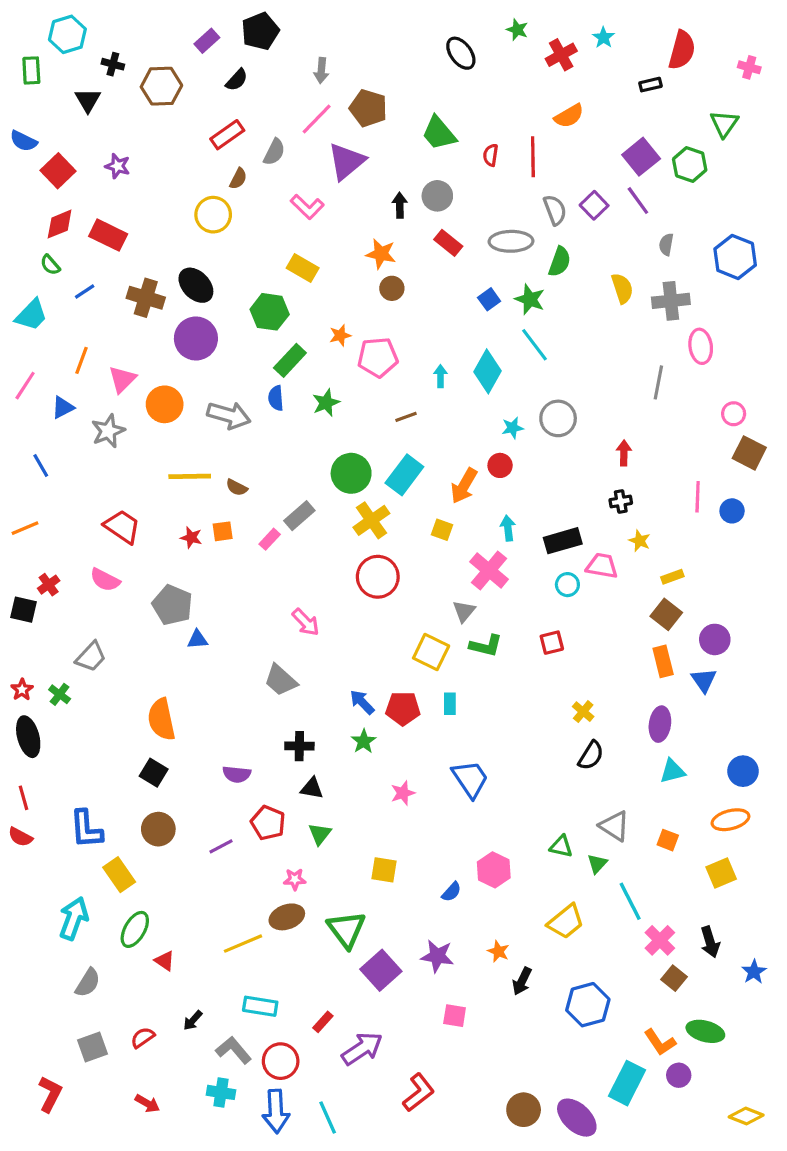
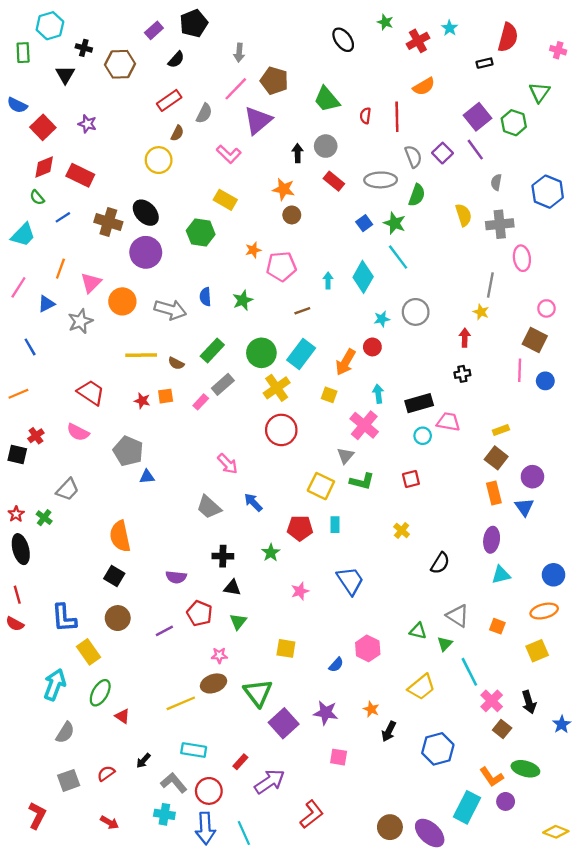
green rectangle: (290, 360) -> (212, 350), moved
brown square: (749, 453) -> (535, 340), moved
yellow star: (640, 541) -> (481, 312), moved
blue arrow: (362, 702) -> (253, 502), moved
yellow cross: (583, 712) -> (402, 530), moved

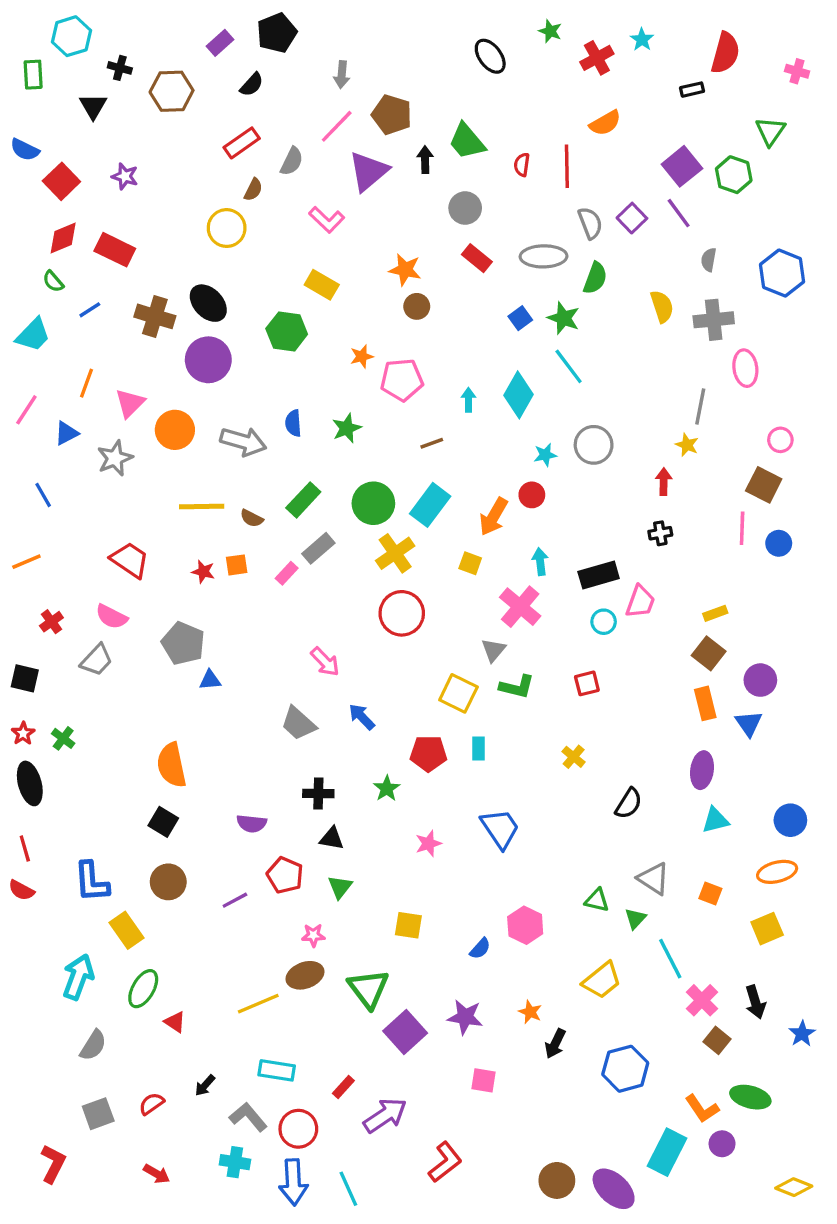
black arrow: (298, 153) -> (425, 160), moved
pink trapezoid: (448, 422) -> (640, 602), turned 100
black square: (17, 454) -> (25, 678), moved
gray trapezoid: (67, 490) -> (97, 660), moved

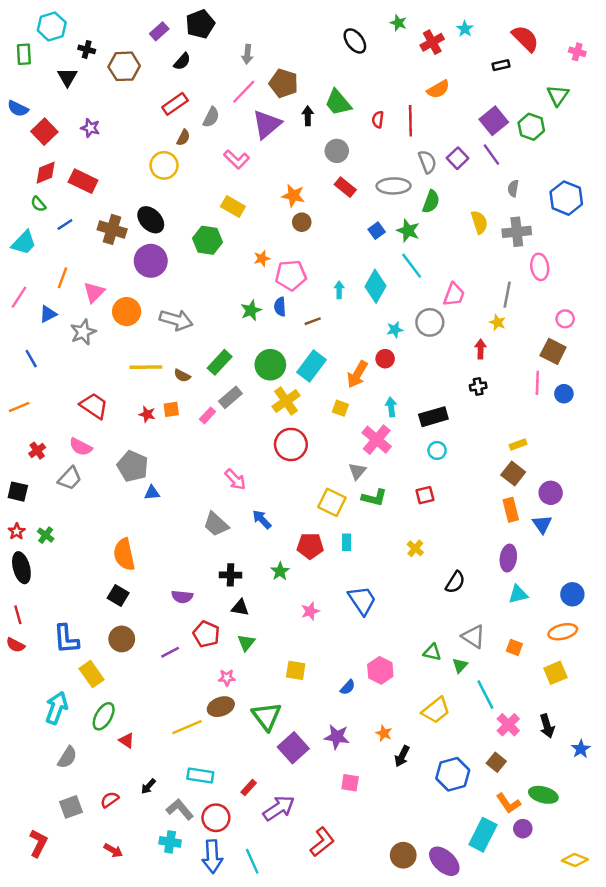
red semicircle: (725, 53) -> (525, 39), turned -60
blue semicircle: (293, 423) -> (280, 307), moved
pink trapezoid: (640, 602) -> (454, 295), moved
brown square: (717, 1040) -> (496, 762), moved

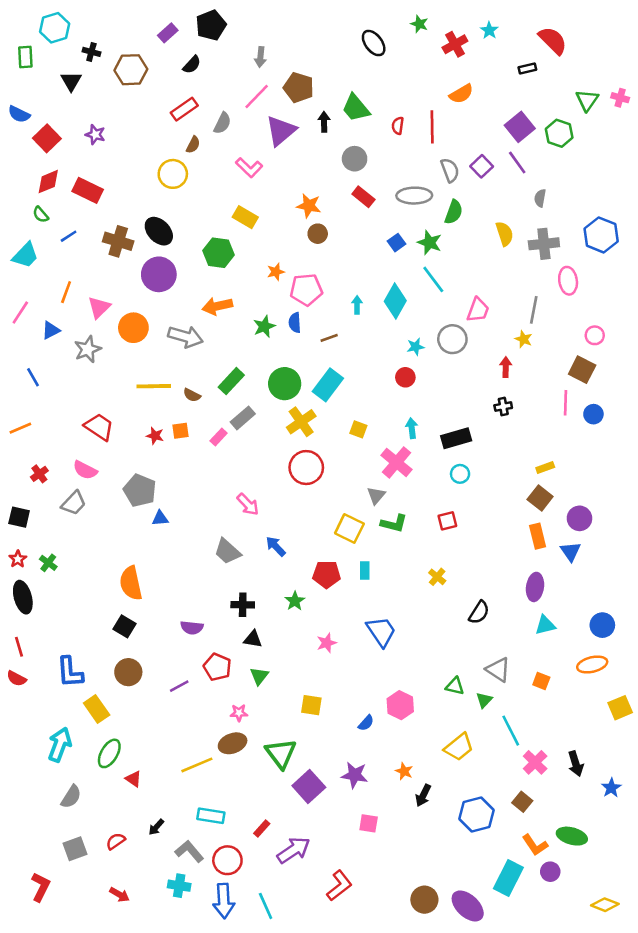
pink cross: (577, 52) -> (620, 98), moved
blue hexagon: (566, 198) -> (601, 235), moved
orange arrow: (357, 374) -> (217, 306), moved, turned 48
yellow square: (555, 673) -> (620, 708), moved

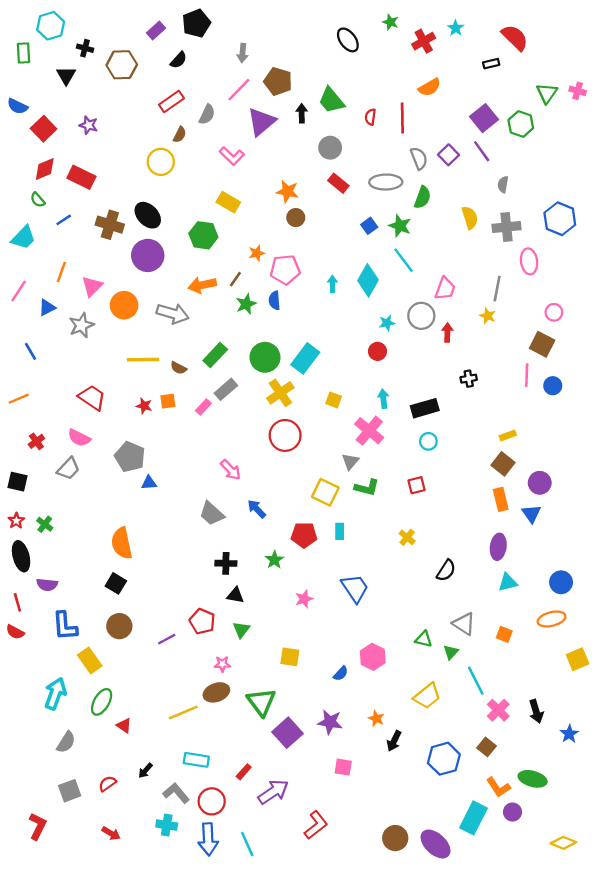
brown line: (329, 338) -> (235, 279), moved, turned -35
red arrow: (506, 367) -> (447, 332), moved
purple semicircle: (192, 628) -> (47, 585), moved

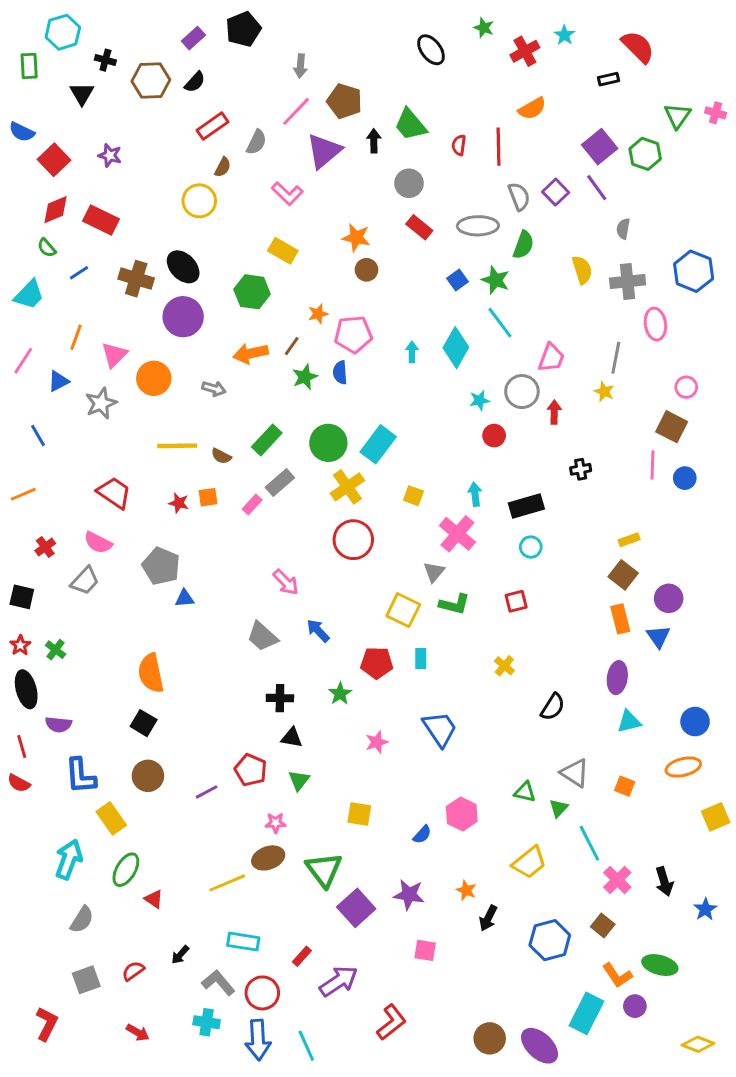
black semicircle: (179, 60) -> (195, 82), moved
gray arrow: (173, 313) -> (214, 389), size x0.6
red circle: (377, 351) -> (494, 436), moved

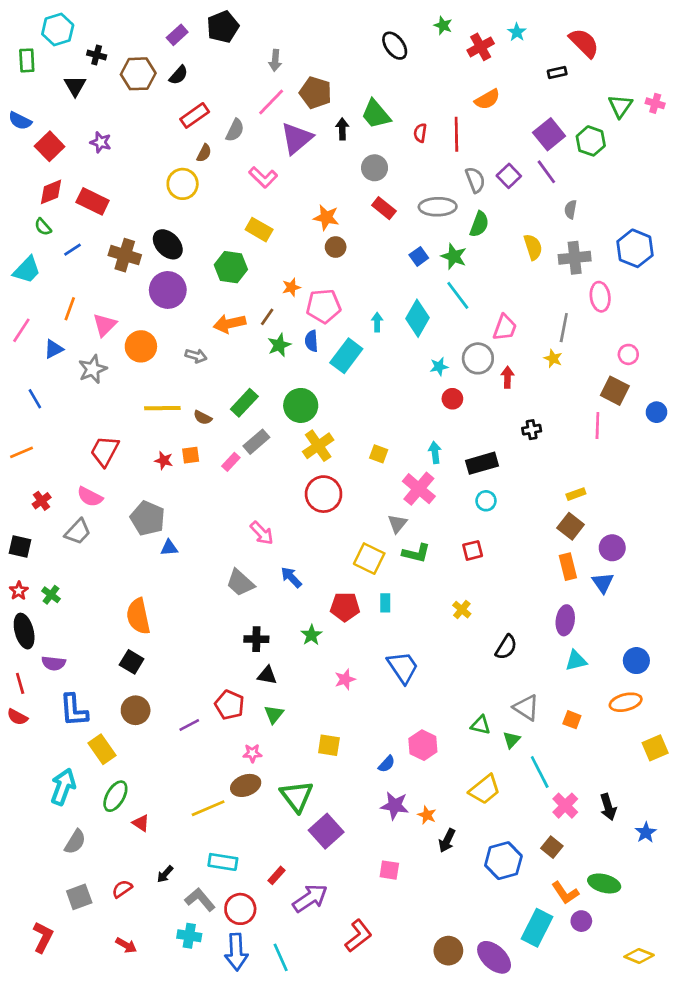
cyan rectangle: (378, 444) -> (346, 356), moved
blue circle: (685, 478) -> (657, 412), moved
red trapezoid: (114, 493) -> (105, 451), turned -96
purple star: (409, 895) -> (395, 806), moved

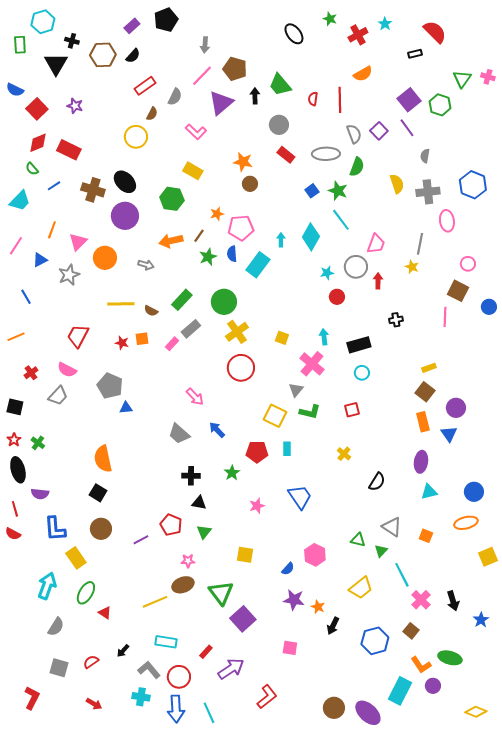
black triangle: (75, 86) -> (56, 64), size x1.4
gray square: (79, 897) -> (59, 668), turned 36

